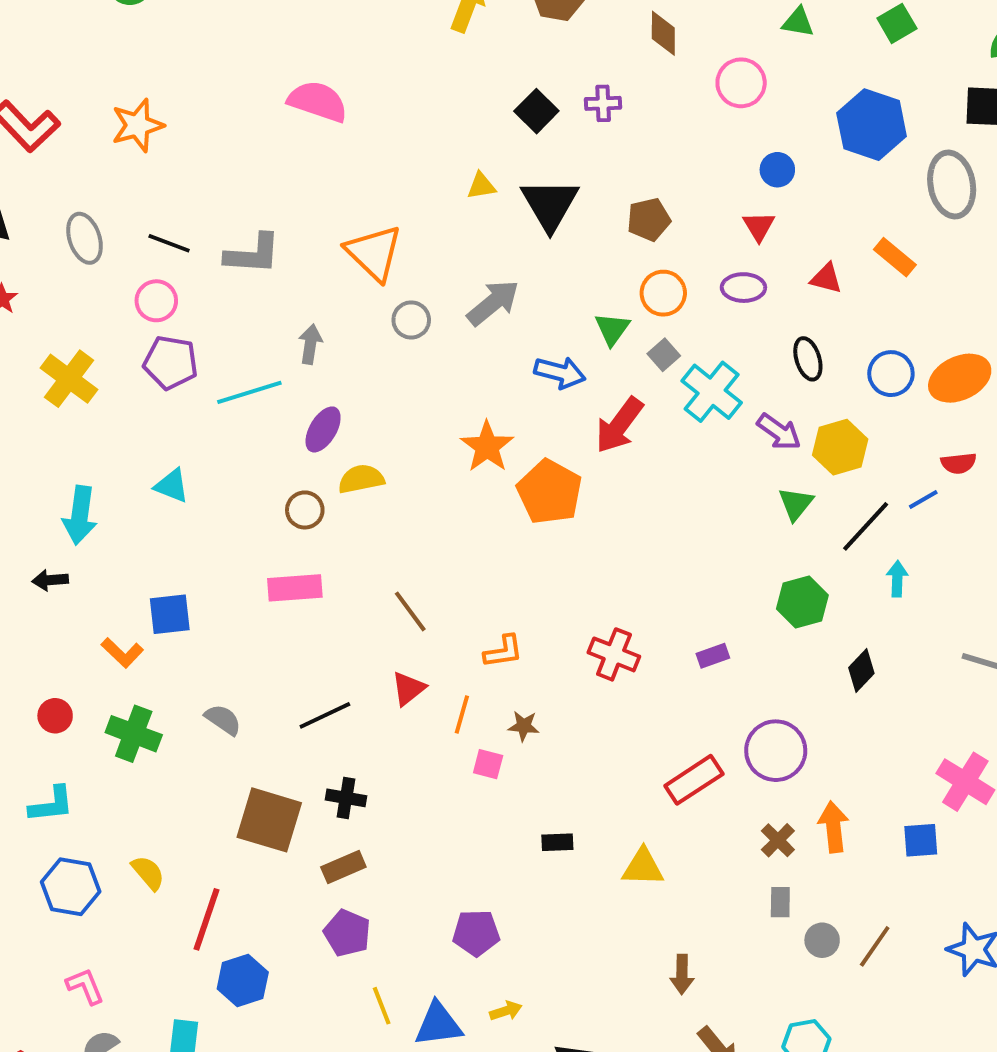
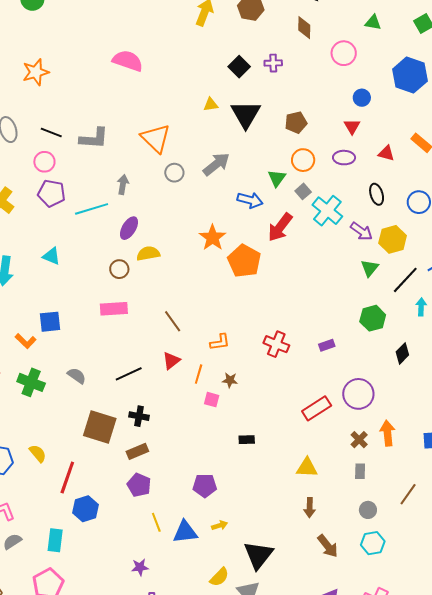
yellow triangle: (643, 867) -> (307, 468), moved
gray circle: (822, 940) -> (368, 510), moved

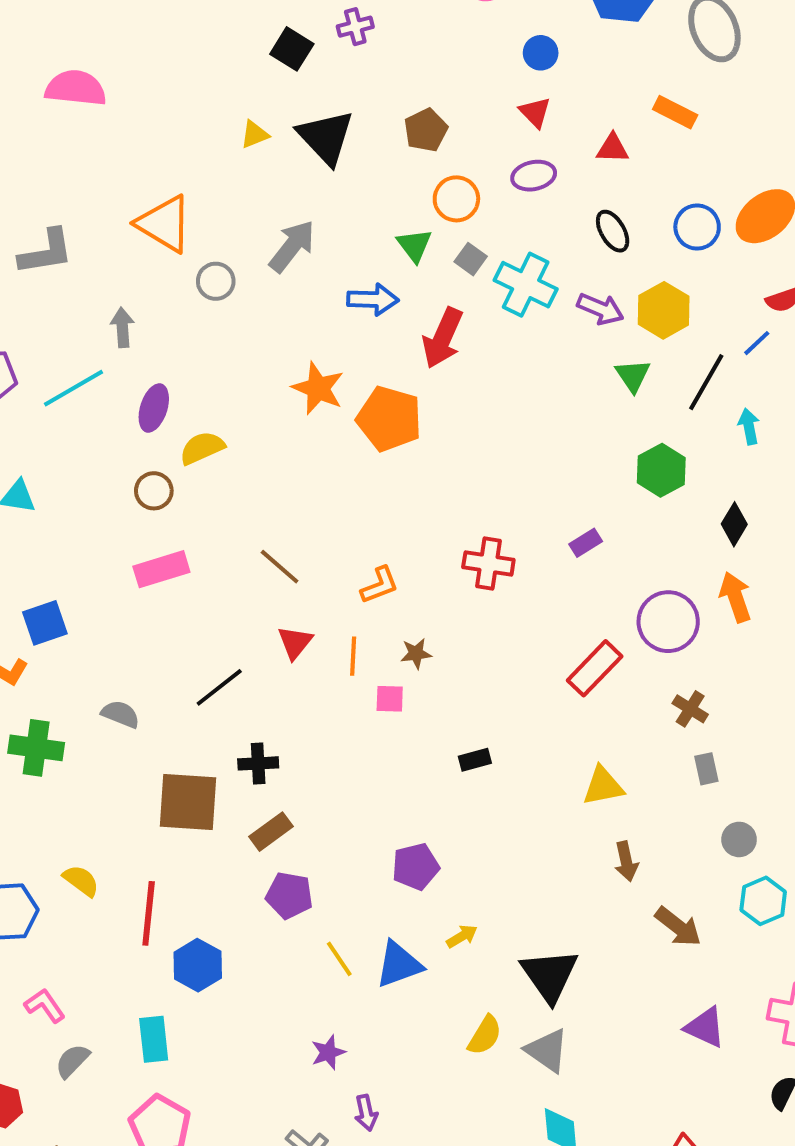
orange arrow: (388, 433) -> (735, 597), moved

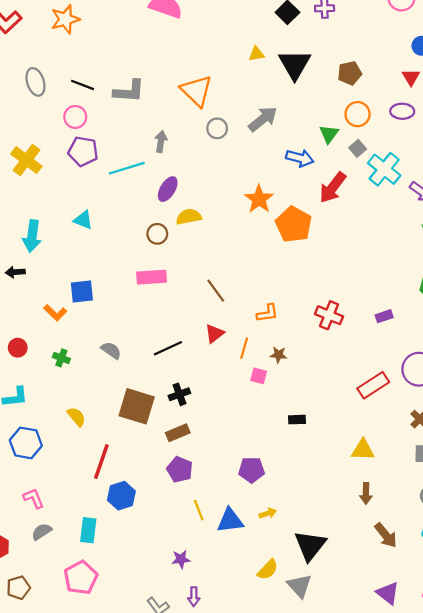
green cross: (36, 748) -> (61, 358), size x0.6
black cross: (258, 763) -> (179, 394), turned -30
yellow semicircle: (81, 881) -> (76, 417), moved

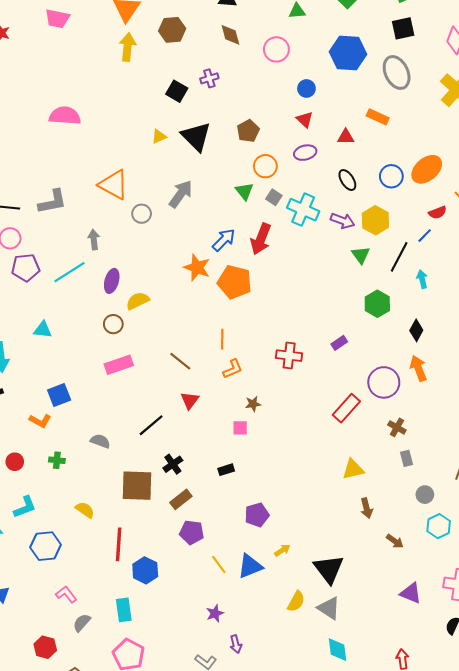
blue arrow: (300, 158) -> (224, 240), moved, turned -45
orange line: (244, 348) -> (222, 339), moved
black rectangle: (297, 420) -> (226, 470), moved
brown arrow: (386, 535) -> (395, 541), size x0.7

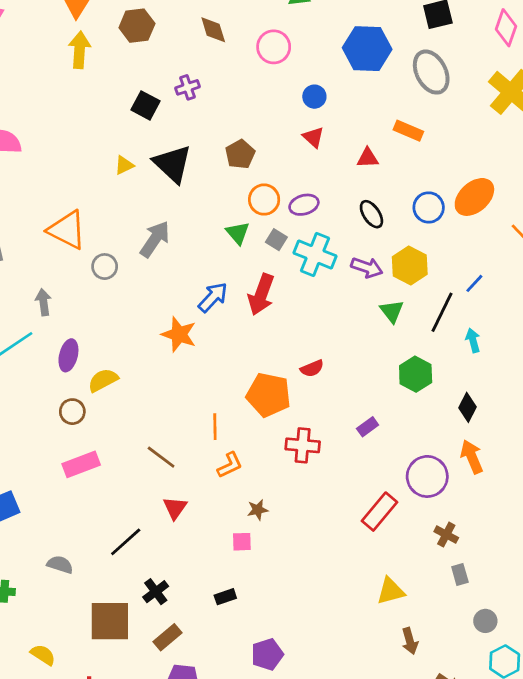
purple ellipse: (305, 153) -> (304, 205), moved
red semicircle: (438, 213) -> (312, 368), moved
orange pentagon: (235, 282) -> (269, 395), moved

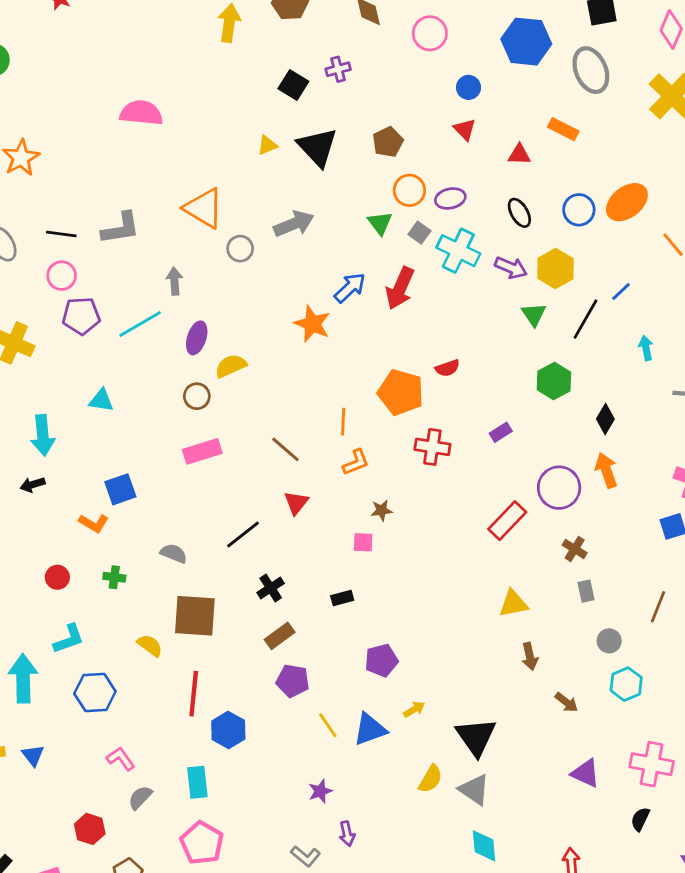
gray arrow: (155, 239) -> (294, 224), turned 30
cyan arrow: (473, 340) -> (646, 348), moved
brown square: (110, 621) -> (195, 616), moved

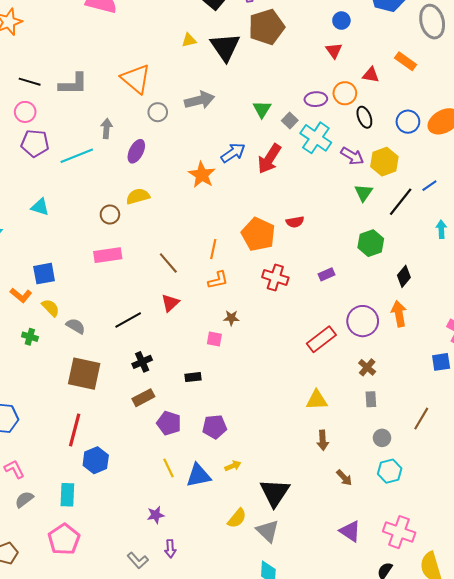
brown pentagon: (388, 142) -> (266, 27), moved, size x1.6
orange circle: (409, 190) -> (345, 93), moved
purple ellipse: (197, 338) -> (136, 151), moved
yellow semicircle: (150, 645) -> (51, 308), moved
purple pentagon: (293, 681) -> (169, 423), moved

